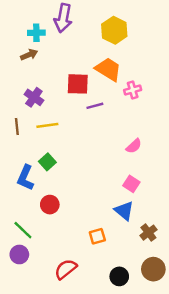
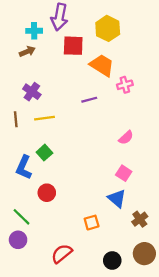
red square: (78, 84) -> (73, 46), moved

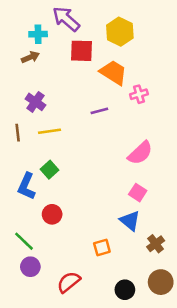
purple arrow: (59, 17) -> (66, 19), turned 120
pink semicircle: (126, 138) -> (140, 153), size x1.5
purple circle: (18, 240) -> (30, 267), moved

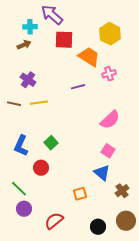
yellow hexagon: (120, 32) -> (110, 34), moved
brown line: (18, 133) -> (14, 104), turned -72
green square: (50, 170) -> (51, 143), moved

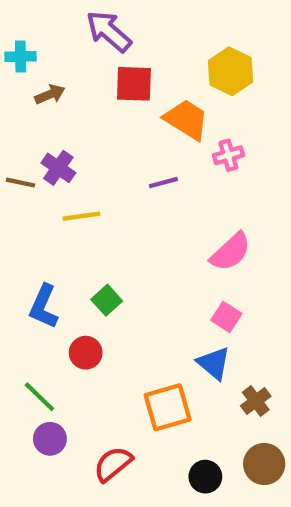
cyan cross: (30, 27) -> (21, 57), moved
brown line: (14, 104) -> (21, 183), moved
orange square: (80, 194) -> (168, 407), size x1.6

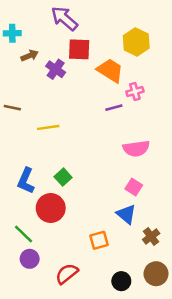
purple cross: (58, 168) -> (56, 69), moved
purple line: (163, 183) -> (114, 108), moved
pink semicircle: (231, 252) -> (136, 149), turned 35
red circle: (86, 353) -> (51, 208), size x1.5
orange square: (168, 407) -> (99, 240), size x0.7

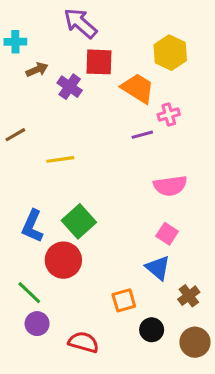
brown line: (12, 108) -> (15, 135), turned -42
green square: (63, 177) -> (79, 221), size x1.5
red semicircle: (67, 274) -> (84, 342), turned 55
black circle: (121, 281) -> (152, 330), moved

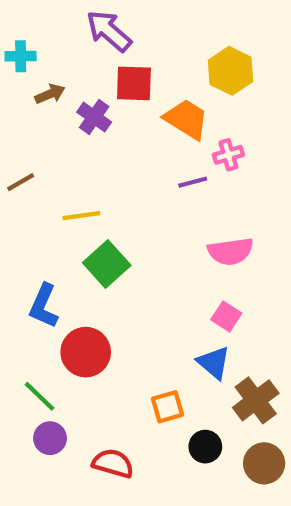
green square: (79, 221) -> (107, 264), moved
brown cross: (189, 296) -> (256, 400), size x1.5

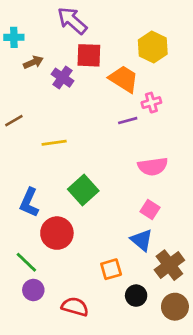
green square: (107, 264) -> (83, 190), moved

